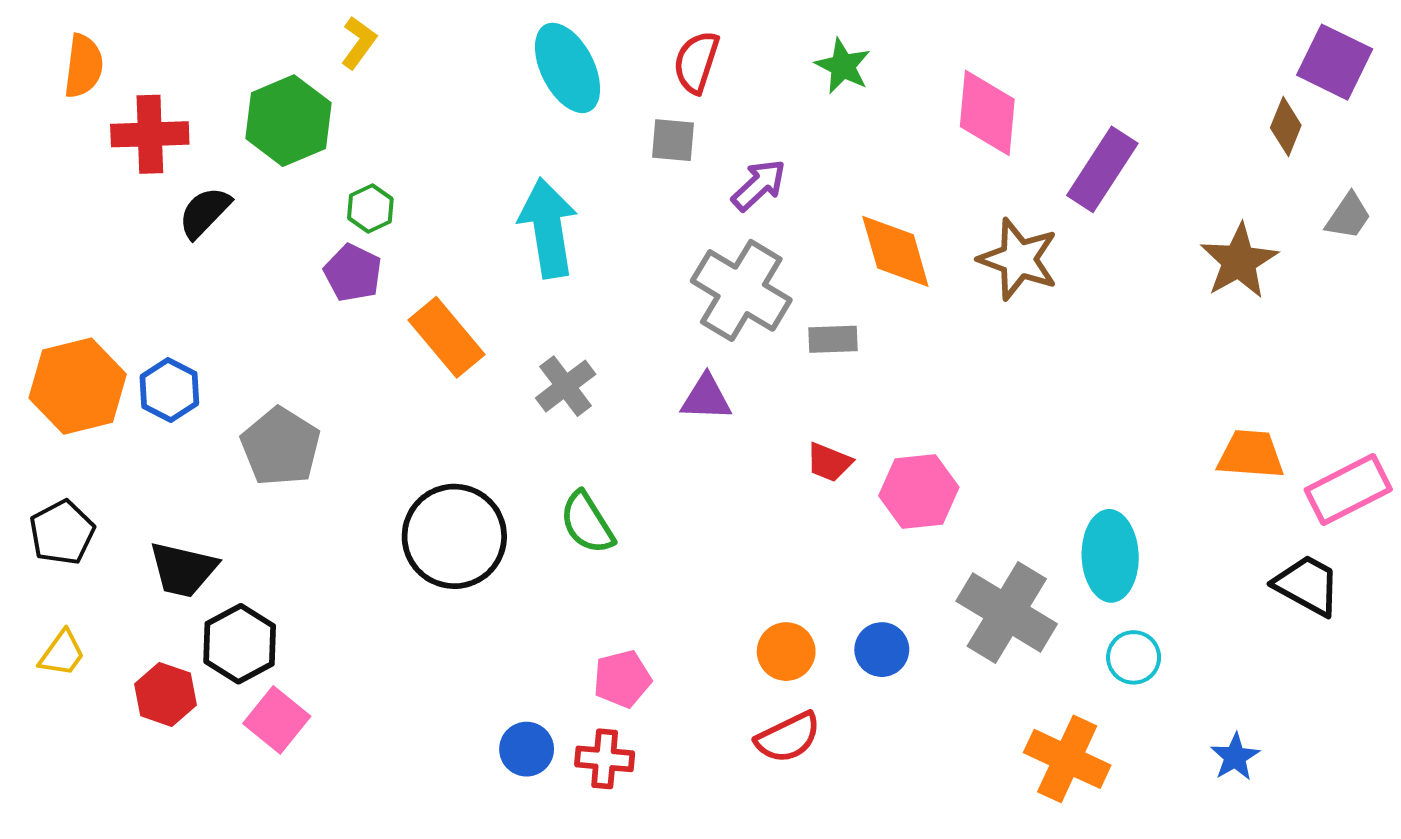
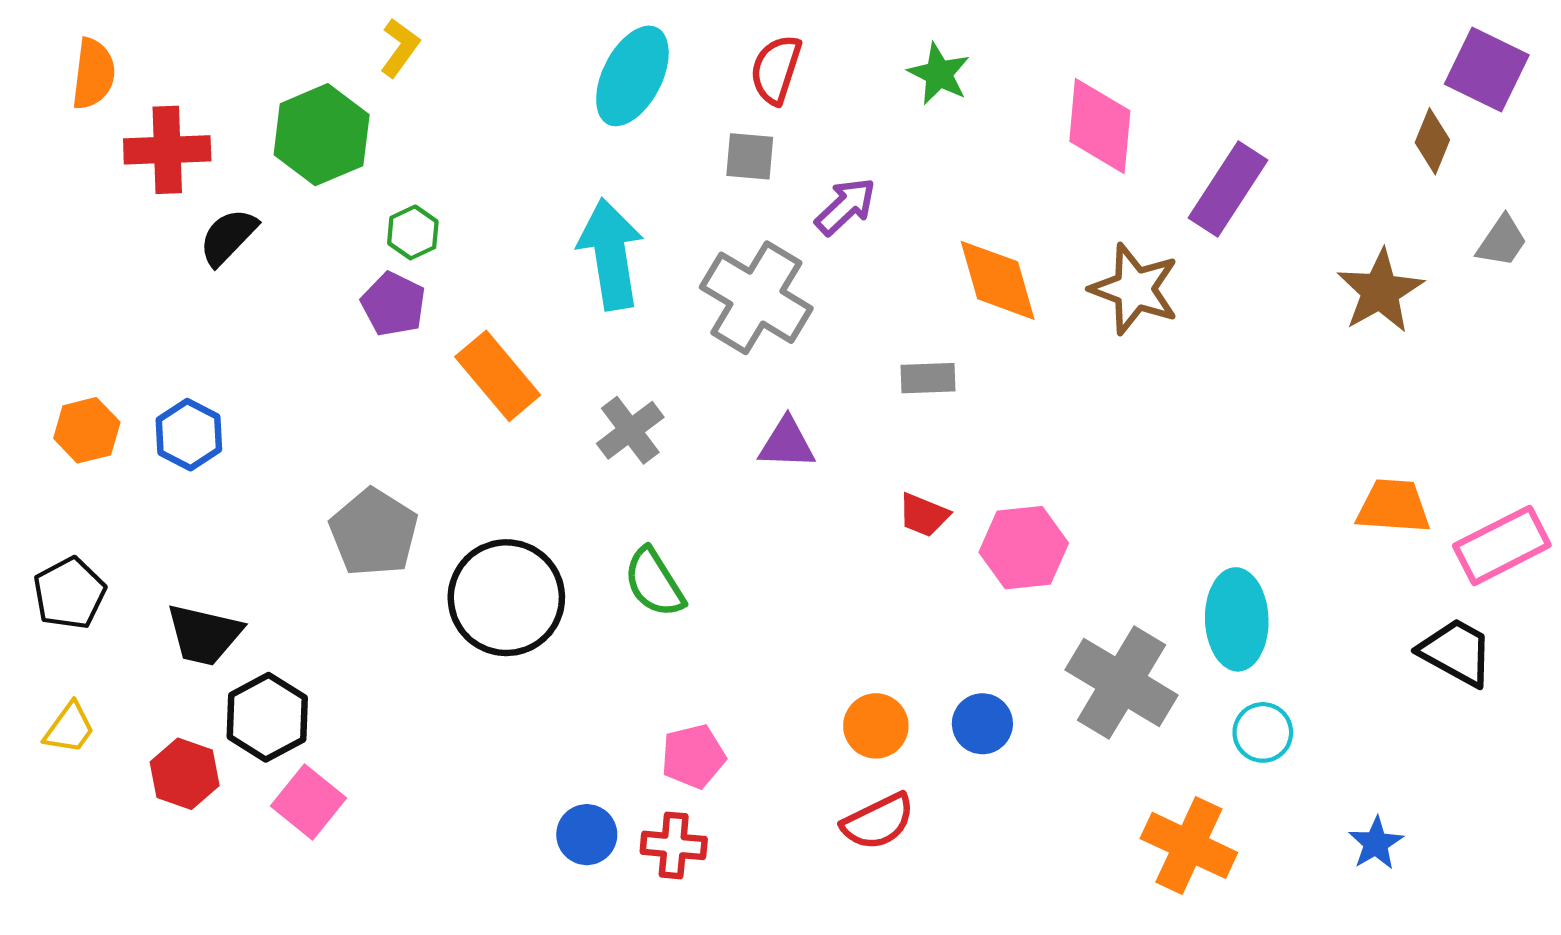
cyan ellipse: (568, 68) -> (632, 76), turned 54
gray cross: (741, 290) -> (756, 298), moved
orange hexagon: (78, 386) -> (87, 430), size x0.6
gray pentagon: (281, 447) -> (374, 532), moved

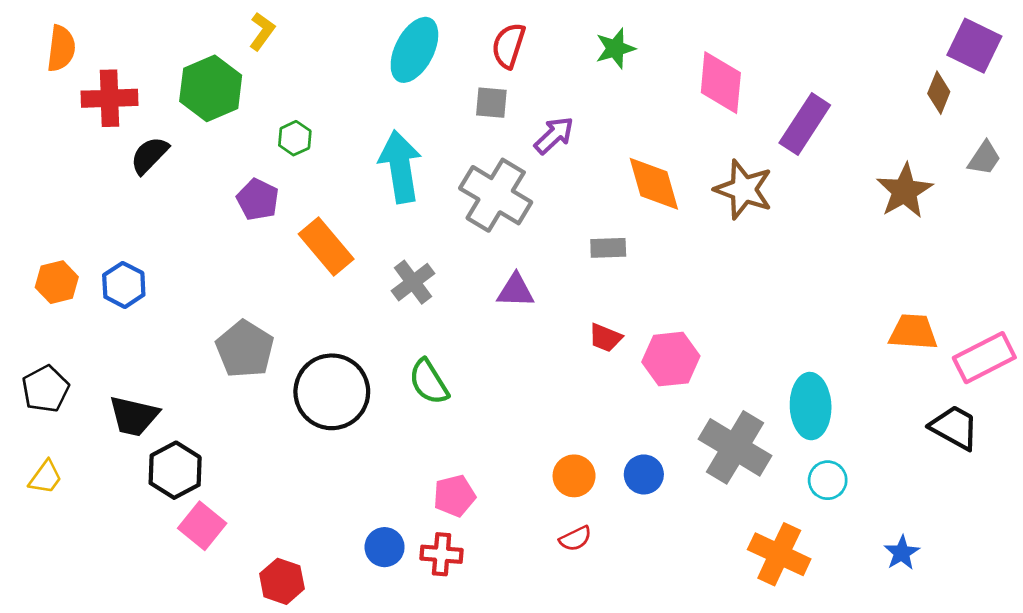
green star: (939, 74) -> (615, 48), turned 30
green hexagon: (413, 232) -> (295, 138), moved
red hexagon: (185, 774) -> (282, 581), moved
red semicircle: (878, 822) -> (575, 539), size x0.7

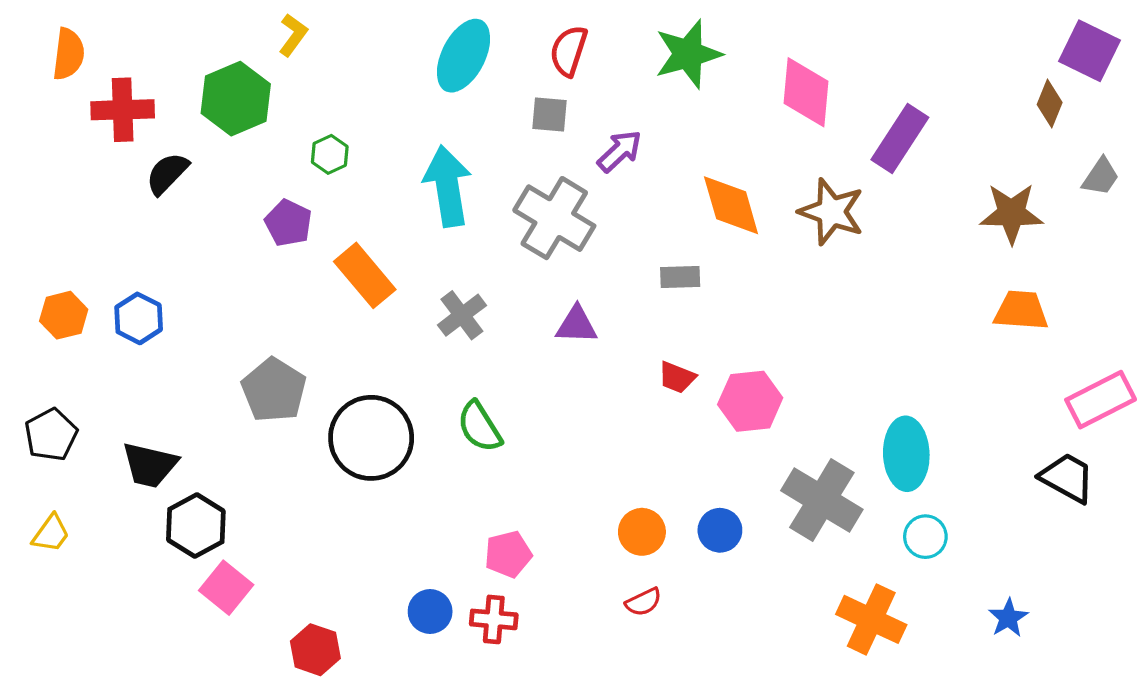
green star: (615, 48) -> (688, 54), size x1.5
brown star: (905, 191) -> (1011, 213), turned 30
orange trapezoid: (913, 332) -> (1021, 310), moved

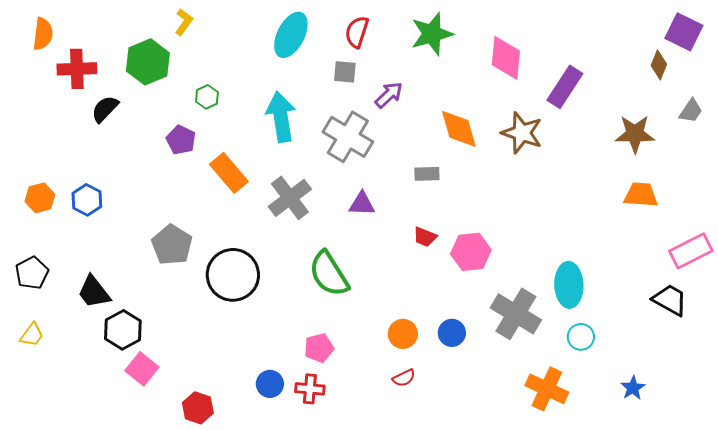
gray cross: (462, 315) -> (290, 198), size x1.4
green semicircle: (479, 427) -> (329, 274), moved, size x1.4
black trapezoid: (150, 465) -> (94, 292), turned 39

